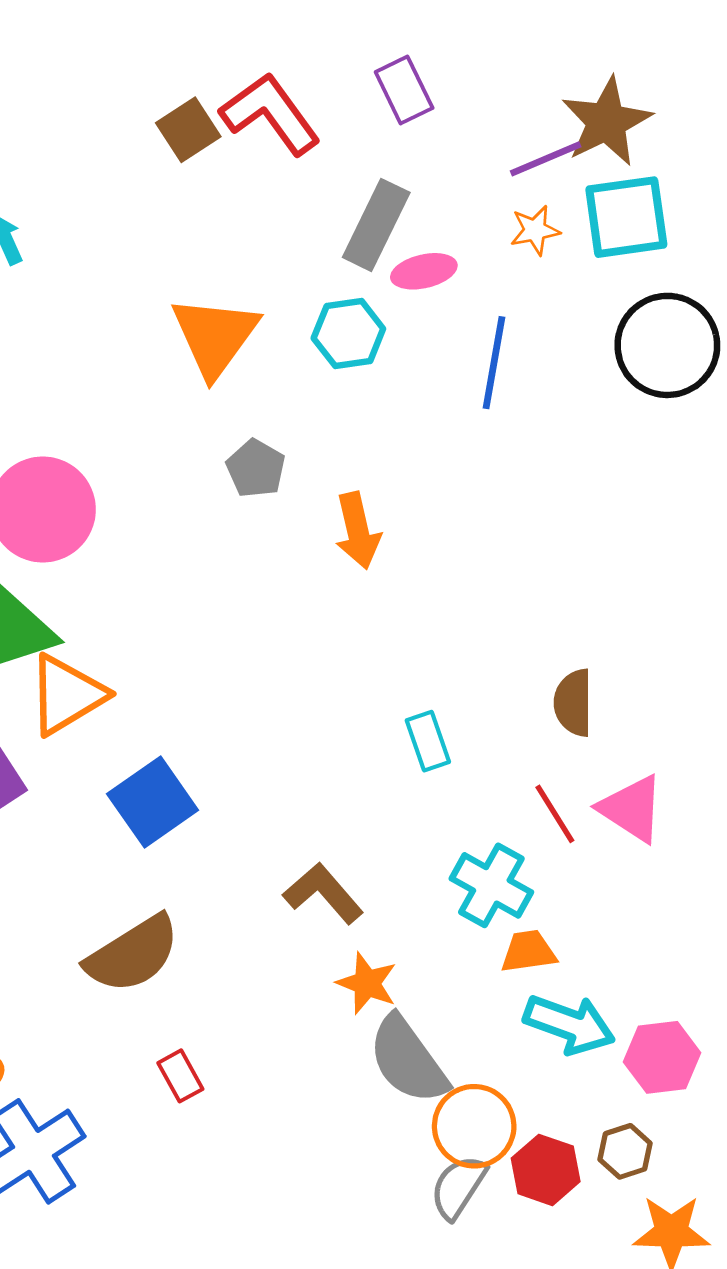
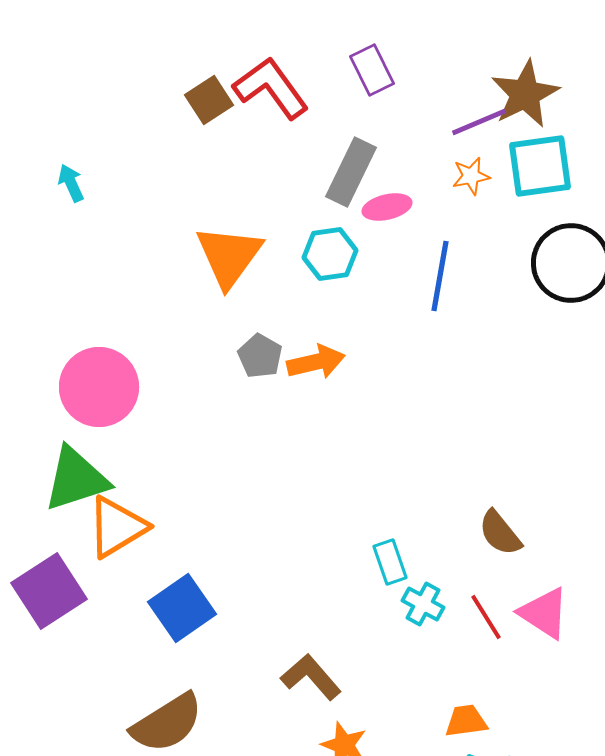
orange arrow: (358, 531) -> (316, 362), moved, turned -90
brown semicircle: (573, 703) -> (500, 533), turned -39
cyan cross: (491, 885) -> (423, 604), moved, size x0.7

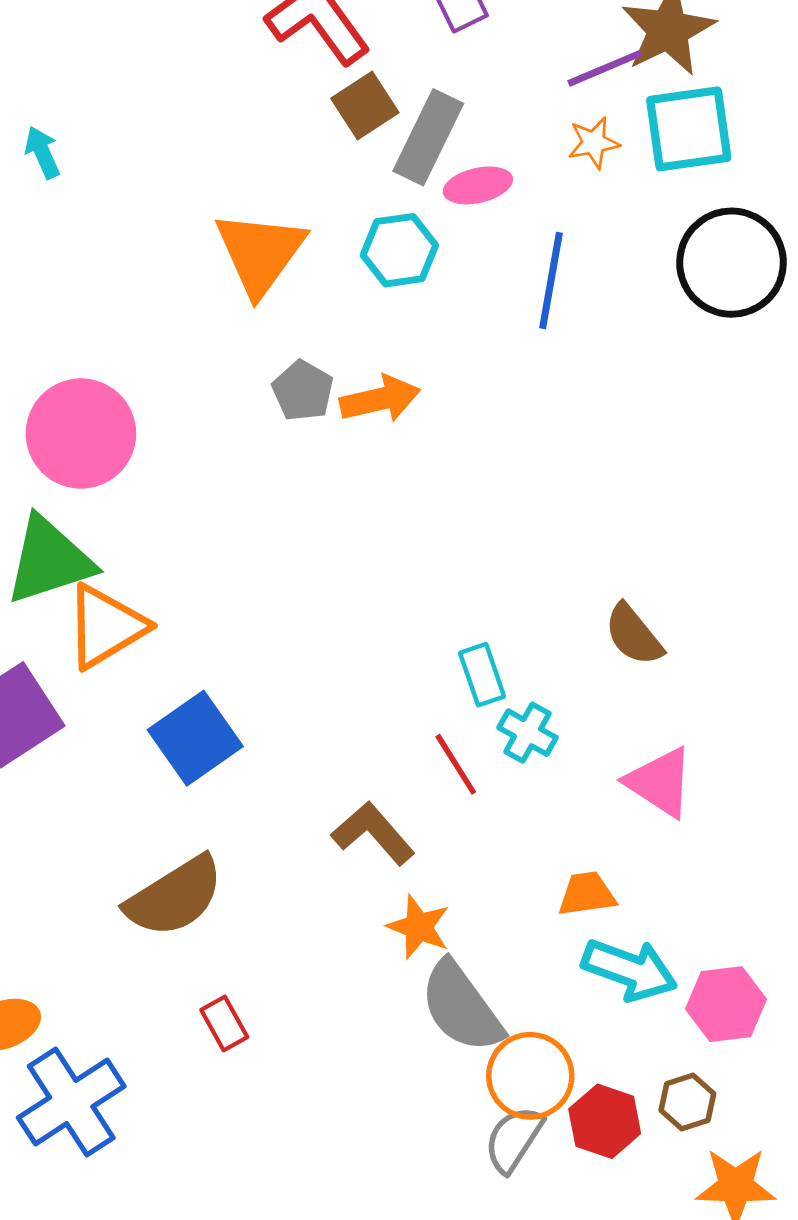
brown square: (209, 100) -> (365, 105), moved
pink triangle: (544, 613) -> (660, 782), moved
red line: (486, 617) -> (456, 764), moved

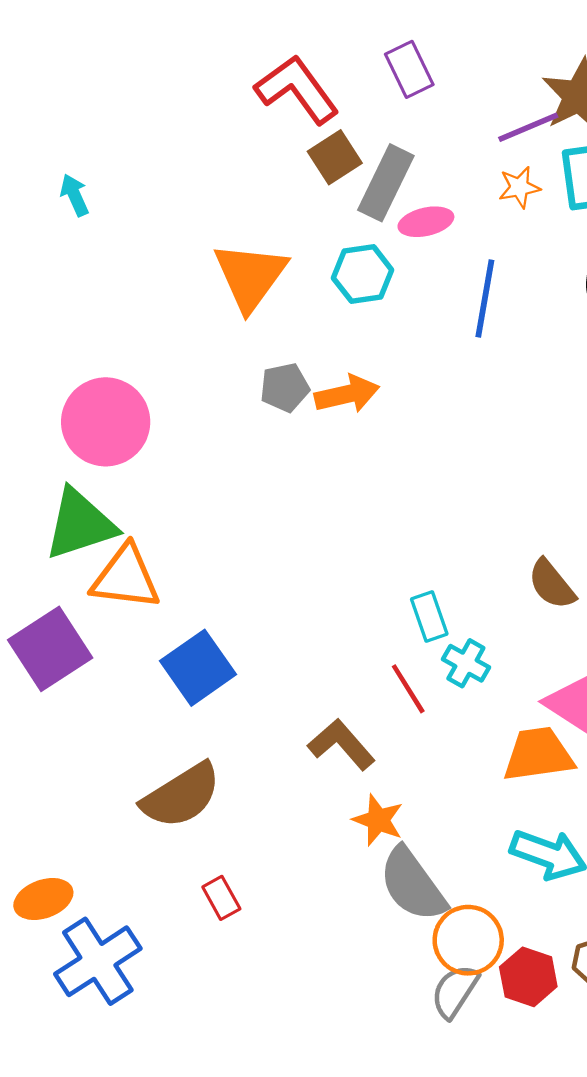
gray pentagon: (303, 391) -> (285, 387), turned 30
orange triangle: (106, 626) -> (126, 578), turned 38
orange trapezoid: (587, 894) -> (538, 754), moved, size x1.5

